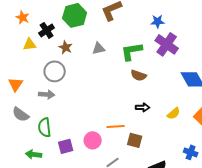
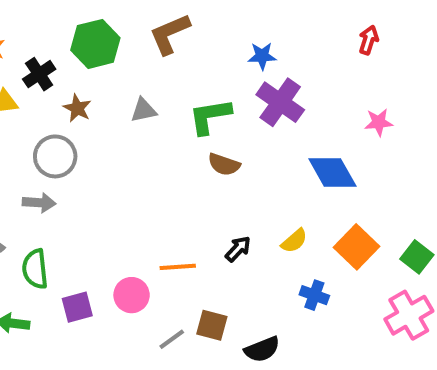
black arrow: (143, 107) -> (238, 249), moved, turned -48
brown square: (135, 140) -> (212, 325), moved
blue cross: (191, 152) -> (314, 295), moved

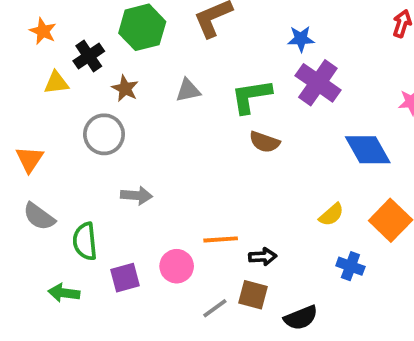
gray arrow: (39, 203) -> (137, 195), moved
black arrow: (238, 249) -> (263, 257), moved, turned 44

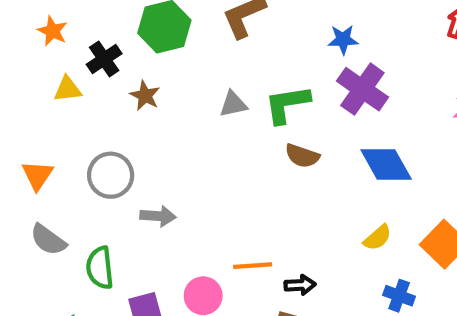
gray triangle: (188, 90) -> (233, 104), moved
gray circle: (104, 134) -> (111, 175), moved
blue diamond: (368, 150) -> (386, 164), moved

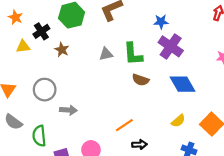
green L-shape: (287, 104) -> (133, 54), turned -85
orange line: (253, 266) -> (124, 125), moved, turned -30

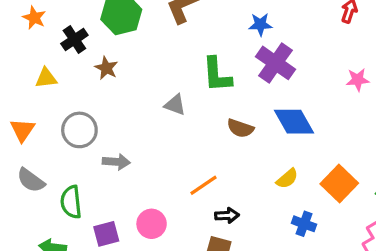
yellow triangle: (23, 46) -> (46, 78), moved
gray triangle: (106, 54) -> (175, 105), moved, turned 32
brown semicircle: (141, 80) -> (240, 128), moved

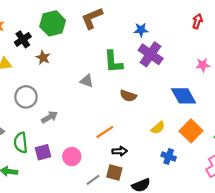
blue diamond: (294, 122) -> (184, 96), moved
gray arrow: (116, 162) -> (49, 117), turned -35
purple square: (106, 234) -> (43, 152), moved

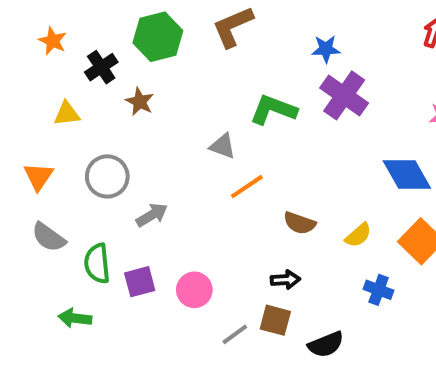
green L-shape: (113, 62) -> (273, 110), turned 115
brown semicircle: (128, 96) -> (300, 223), moved
orange line: (105, 132) -> (247, 187), moved

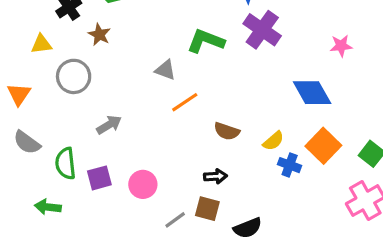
gray circle: (107, 176) -> (74, 76), moved
blue cross: (379, 290) -> (290, 165), moved

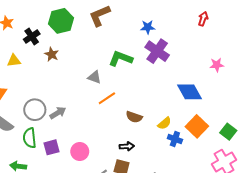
pink star: (341, 46) -> (217, 65), moved
gray circle: (74, 76) -> (35, 110), moved

